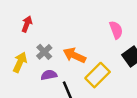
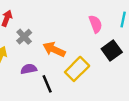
gray cross: (44, 52) -> (24, 37), moved

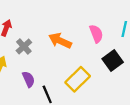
orange arrow: (54, 49) -> (60, 41), moved
purple semicircle: (29, 69) -> (29, 79), turned 77

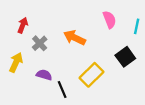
pink semicircle: (96, 34) -> (110, 20), moved
purple semicircle: (29, 79) -> (44, 75), turned -49

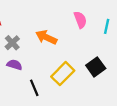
black square: (125, 57) -> (96, 67), moved
purple semicircle: (44, 75) -> (14, 65), moved

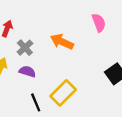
yellow rectangle: (63, 74) -> (63, 93), moved
black line: (34, 88) -> (36, 102), moved

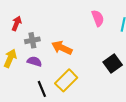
orange arrow: (62, 42) -> (62, 48), moved
gray cross: (25, 48) -> (32, 40), turned 32

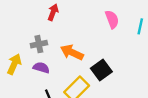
red arrow: (17, 23) -> (53, 12), moved
black square: (113, 64) -> (101, 70), moved

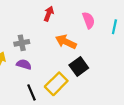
red arrow: (53, 12) -> (49, 14), moved
orange arrow: (72, 52) -> (66, 42), moved

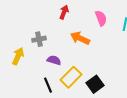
purple semicircle: (24, 64) -> (54, 60), moved
black square: (79, 67) -> (95, 84), moved

